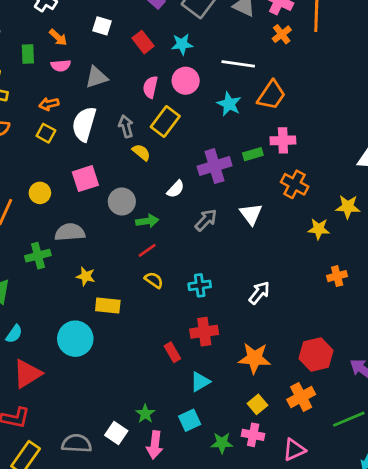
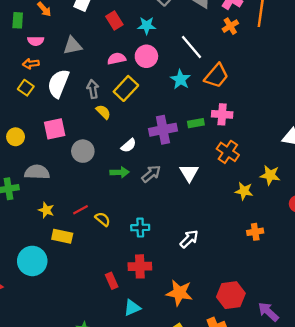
white line: (238, 64) -> (192, 47), turned 36
pink semicircle: (61, 66) -> (36, 41), moved
pink semicircle: (150, 87) -> (117, 59), turned 60
green arrow: (147, 221) -> (120, 172), moved
red line: (147, 250) -> (81, 210), moved

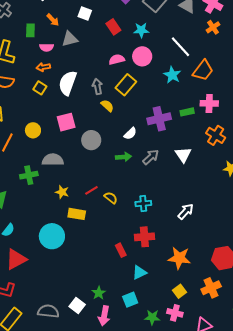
gray triangle: (73, 46) -> (70, 39), moved

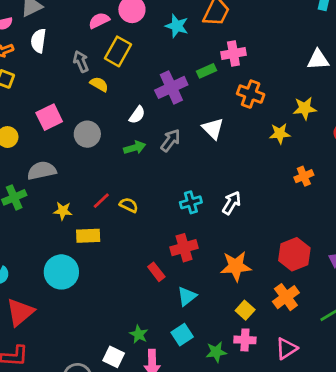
white semicircle: (68, 83) -> (38, 41), moved, size x0.7
cyan cross: (143, 203) -> (191, 202), moved

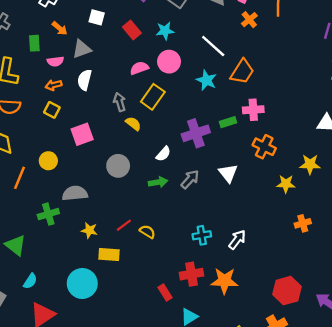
pink square: (49, 117) -> (82, 134), moved
orange star: (236, 266) -> (224, 281), moved

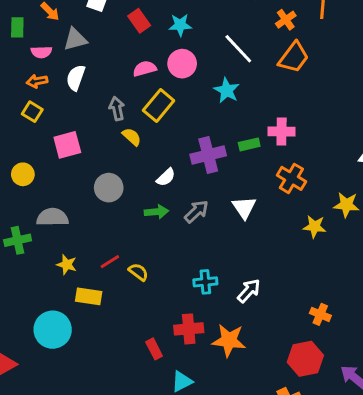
orange trapezoid: (242, 72) -> (294, 57), moved
orange cross: (303, 223) -> (320, 314), moved, turned 35

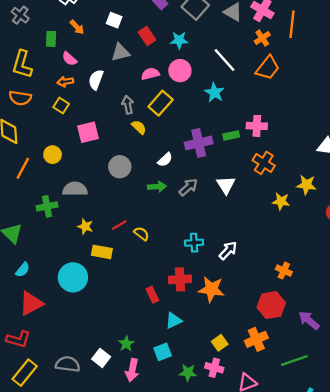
gray triangle: (75, 39) -> (120, 52), moved
pink semicircle: (41, 52) -> (69, 59), turned 42

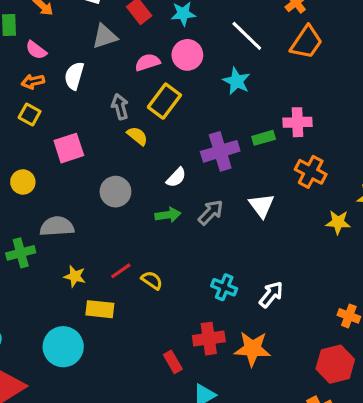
cyan cross: (194, 243) -> (224, 287), turned 30

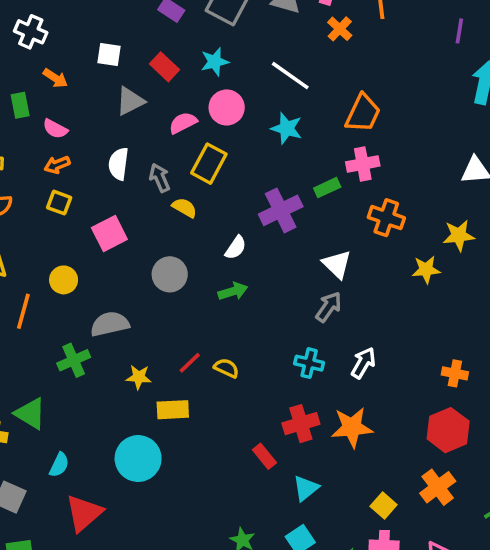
orange trapezoid: (306, 42) -> (363, 113), moved
white semicircle: (74, 76) -> (118, 164), moved
gray arrow: (211, 212) -> (329, 307), moved

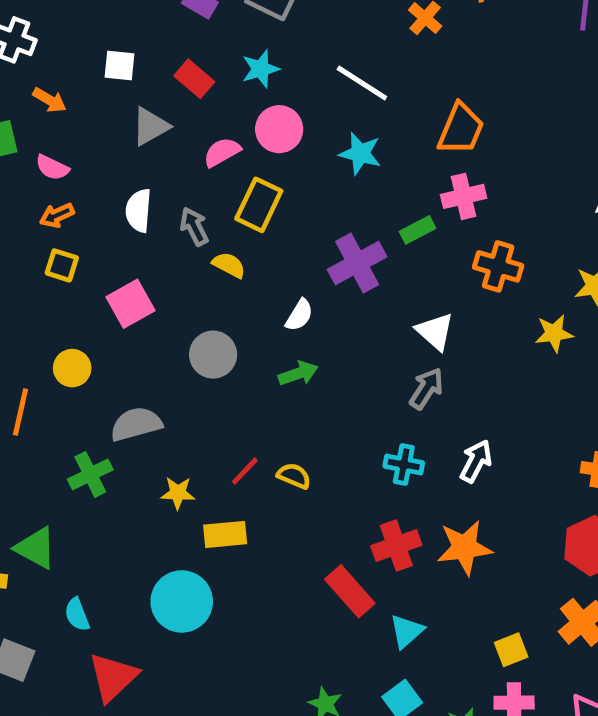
red rectangle: (264, 456) -> (350, 591), size x1.5
cyan semicircle: (59, 465) -> (77, 615), turned 135
yellow square: (384, 506) -> (511, 650), turned 30

